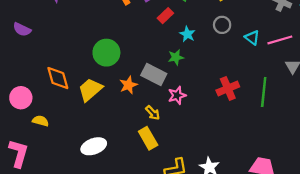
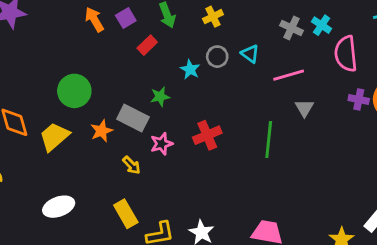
cyan star: (187, 34) -> (190, 69), moved
cyan triangle: (252, 38) -> (250, 54), moved
red cross: (228, 88) -> (207, 135), moved
yellow rectangle: (148, 138) -> (126, 214), moved

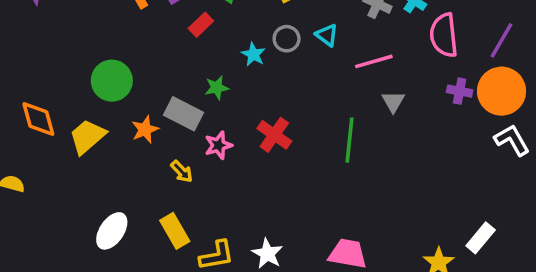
red cross: (207, 135) -> (274, 135), turned -32
white ellipse: (59, 207) -> (112, 231), moved, turned -36

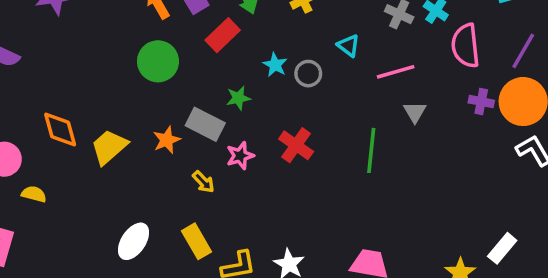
red rectangle: (201, 25) -> (223, 35), size x1.4
gray circle: (287, 39) -> (308, 74), moved
green circle: (112, 81) -> (158, 61), moved

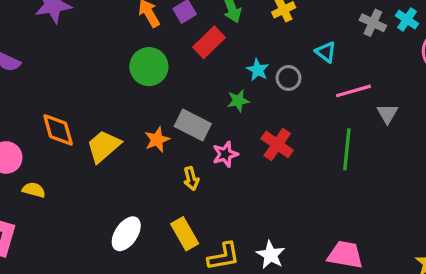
pink line: (396, 72) -> (353, 91), moved
green star: (238, 98) -> (238, 101), moved
yellow arrow: (203, 182) -> (191, 179), turned 30

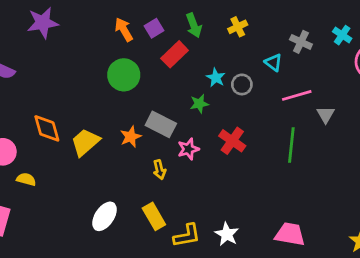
gray cross: (373, 23) -> (301, 42), moved

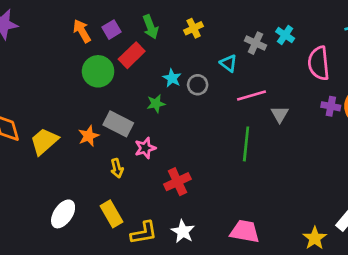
cyan cross: (342, 35) -> (285, 35), moved
green circle: (124, 75) -> (98, 71), moved
red cross: (232, 141) -> (177, 182), moved, turned 30

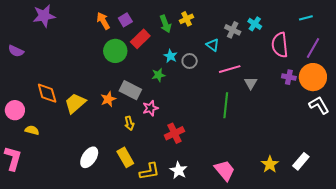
green arrow: (151, 27) -> (165, 24), moved
pink trapezoid: (245, 231) -> (225, 170), turned 40
yellow star: (315, 238) -> (270, 164), moved

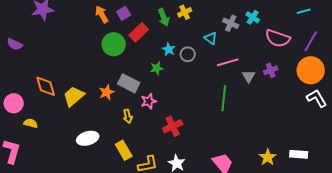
pink semicircle: (280, 45) -> (278, 38), turned -65
purple cross: (289, 77) -> (271, 70), moved, turned -32
white ellipse: (89, 157) -> (88, 138), moved, turned 40
white rectangle: (301, 161) -> (299, 154), turned 54

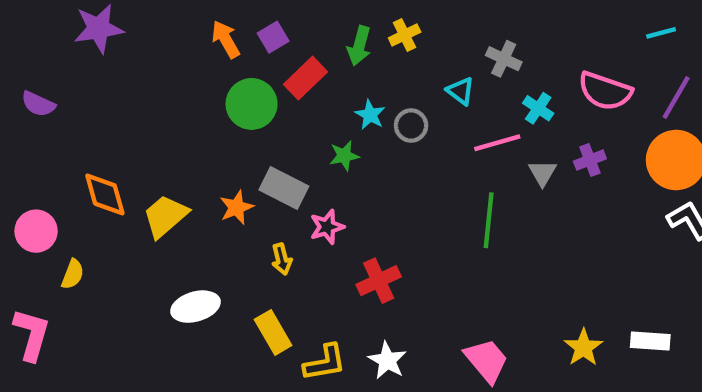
green arrow: (164, 17) -> (359, 46), turned 36
cyan cross: (253, 17) -> (538, 108), moved
yellow semicircle: (31, 123) -> (73, 274), turned 96

